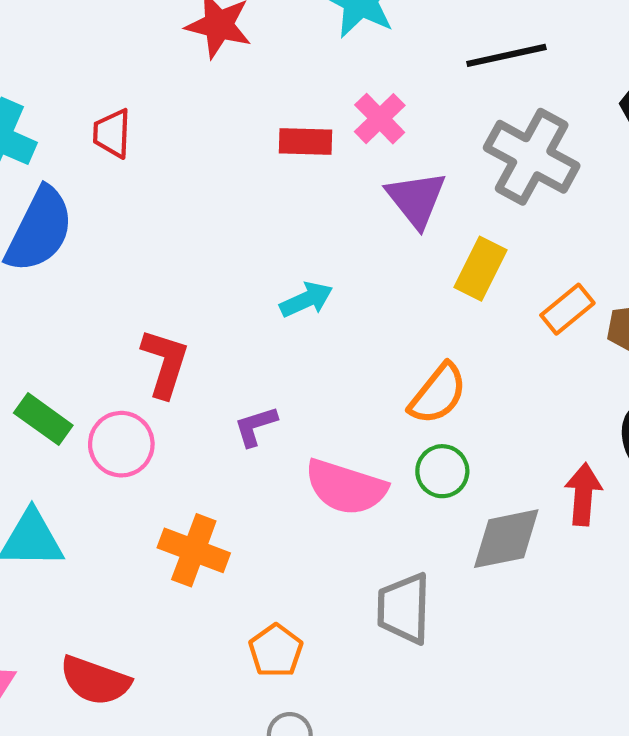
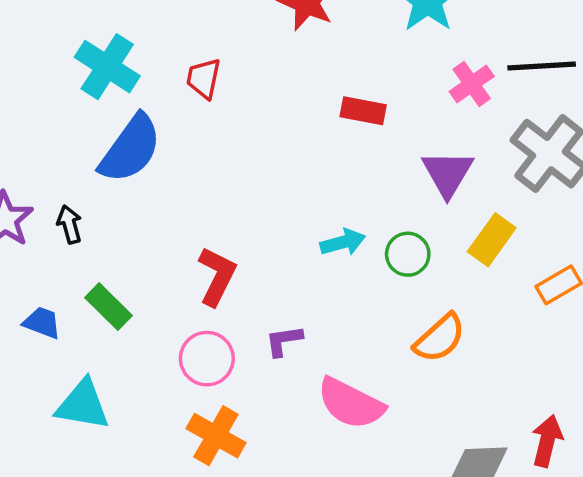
pink cross: (380, 119) -> (472, 84), moved
pink circle: (121, 444) -> (207, 359), moved
green circle: (442, 471) -> (408, 254), moved

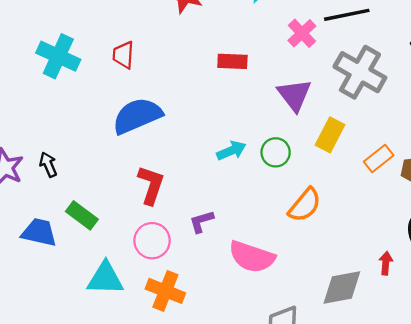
blue semicircle: (130, 149) -> (137, 116), moved, turned -141
blue trapezoid: (42, 323) -> (39, 232), size x1.4
cyan triangle: (83, 405) -> (105, 278), moved
red arrow: (547, 441) -> (386, 263), size x0.7

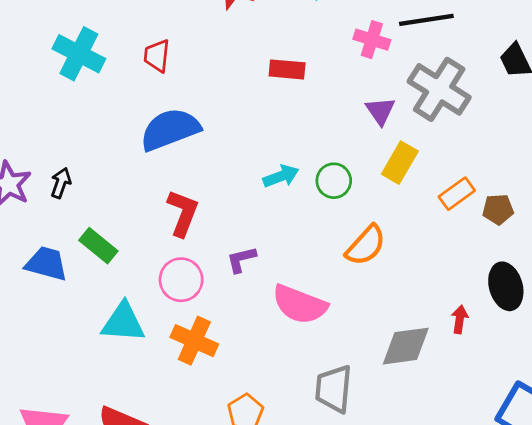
pink cross: (302, 33) -> (372, 40), turned -32
purple triangle: (294, 95) -> (380, 111), moved, size x0.7
black arrow: (48, 165) -> (61, 183), turned 40

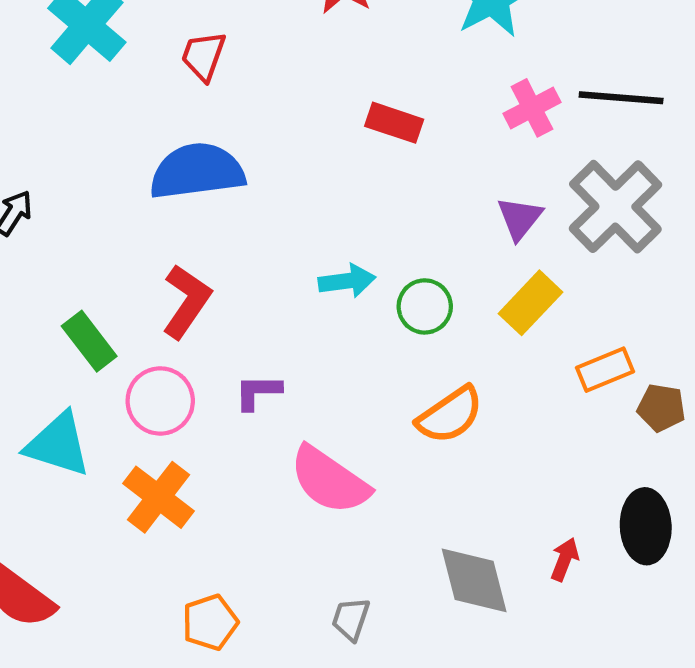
pink cross: (372, 40) -> (532, 108), turned 32
green rectangle: (98, 246) -> (89, 341), moved
gray diamond: (406, 346) -> (474, 580), turned 70
gray trapezoid: (334, 389) -> (351, 619), size x0.6

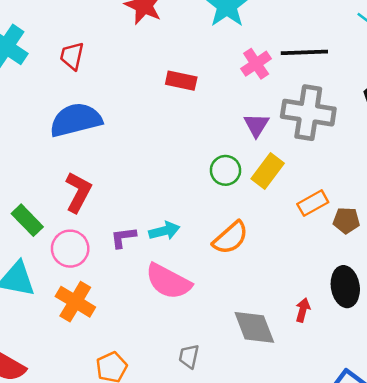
gray cross: (615, 207) -> (308, 113), turned -30
cyan arrow: (347, 281) -> (164, 231), moved
green circle: (425, 306) -> (225, 170), moved

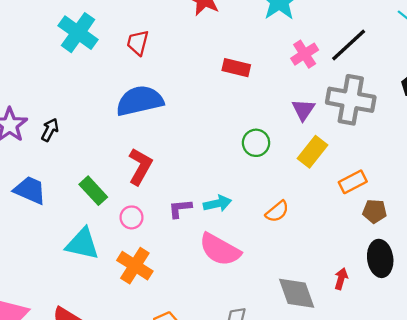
black line: (304, 52) -> (349, 45), turned -42
green circle: (225, 170) -> (256, 143), moved
brown pentagon: (346, 220) -> (375, 211), moved
orange semicircle: (230, 238) -> (277, 211), size x0.7
pink circle: (70, 249) -> (132, 217), size x0.7

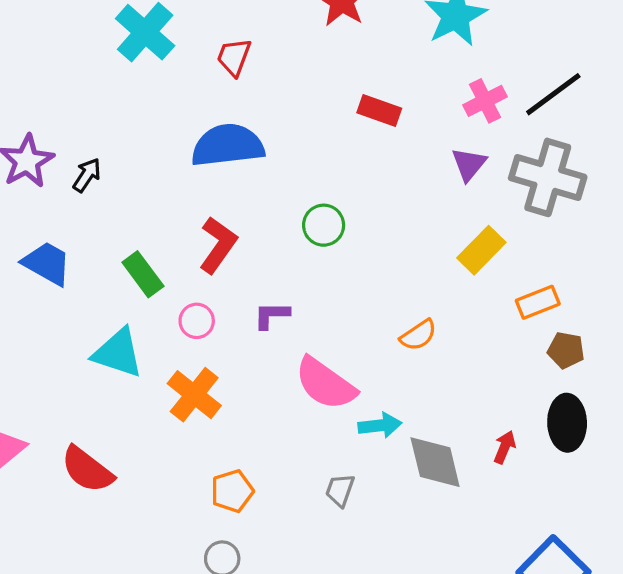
purple triangle: (303, 110) -> (469, 164), moved
green circle: (256, 143) -> (324, 225), moved
cyan arrow: (217, 204) -> (380, 425), moved

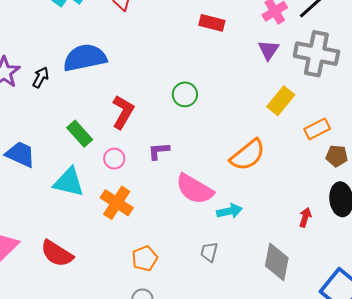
blue semicircle: (228, 145) -> (85, 58), moved
blue trapezoid: (47, 263) -> (20, 154), moved
orange semicircle: (418, 335) -> (248, 155), size x1.6
gray diamond: (435, 462) -> (277, 262), moved, turned 30

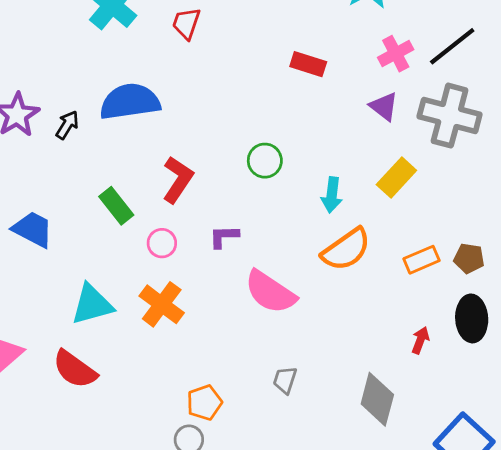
purple triangle: (269, 50) -> (384, 106), turned -30
orange rectangle: (317, 129) -> (422, 260), moved
cyan triangle: (69, 182) -> (92, 304), moved, turned -32
cyan arrow: (229, 211) -> (332, 195), moved, turned 105
orange pentagon: (145, 258) -> (204, 403), moved

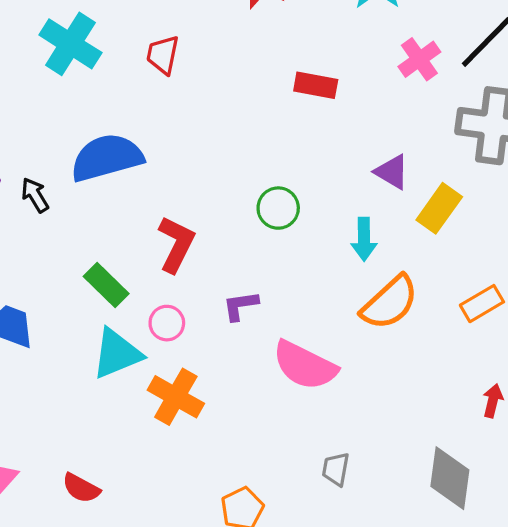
purple triangle: (384, 106) -> (392, 172), moved
black arrow: (67, 125) -> (35, 195), turned -56
cyan triangle: (92, 304) -> (117, 354), moved
red semicircle: (75, 369) -> (81, 488), size x0.7

